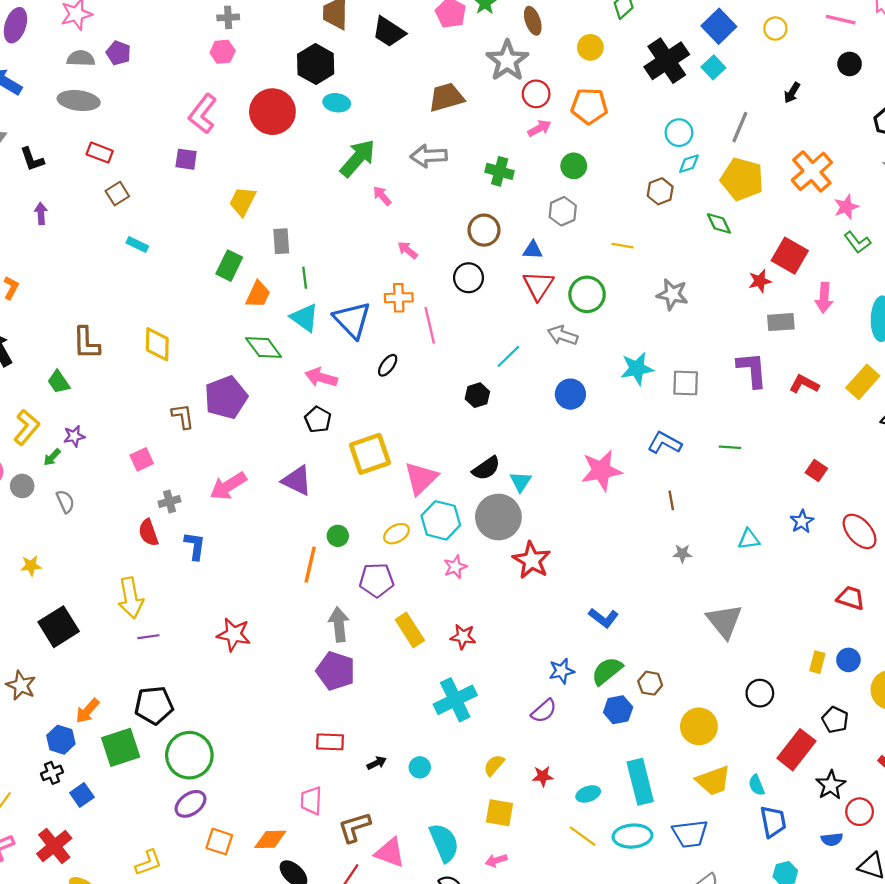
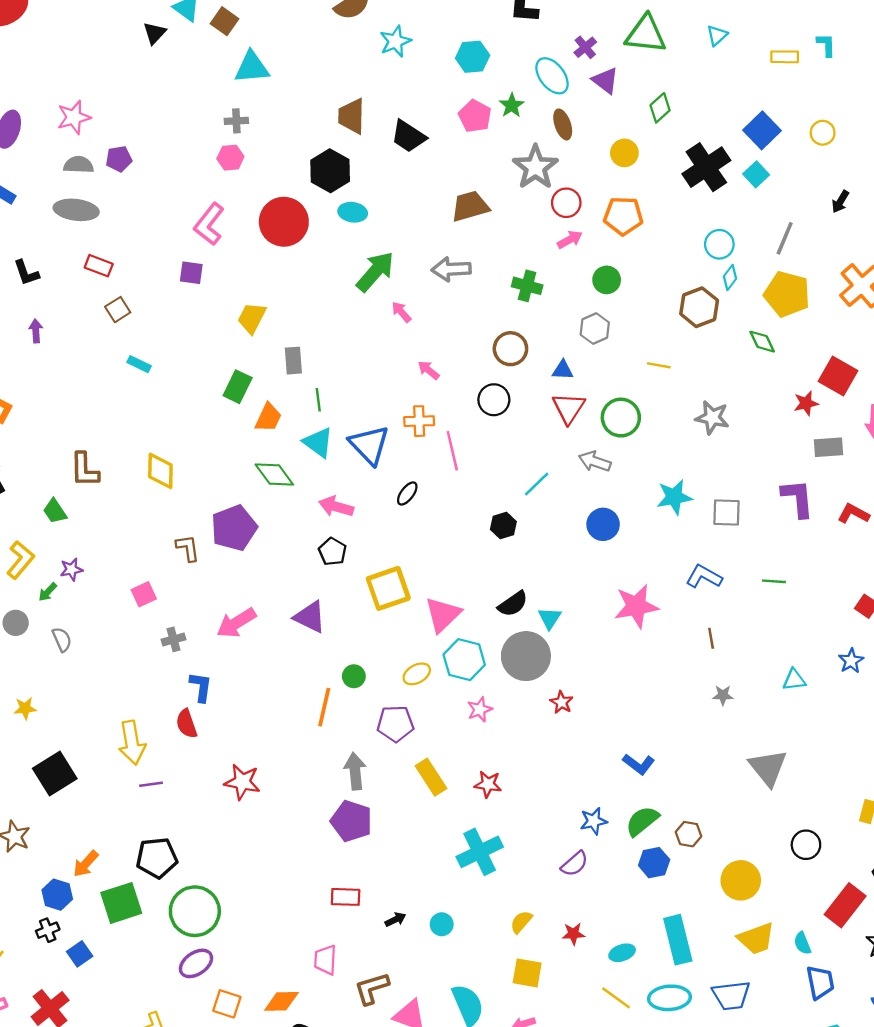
purple pentagon: (118, 53) -> (119, 159), turned -30
cyan diamond: (689, 164) -> (730, 278), turned -35
brown hexagon: (660, 191) -> (699, 307), size x1.4
red semicircle: (148, 533) -> (187, 724), moved
red star: (532, 560) -> (562, 702), size x0.6

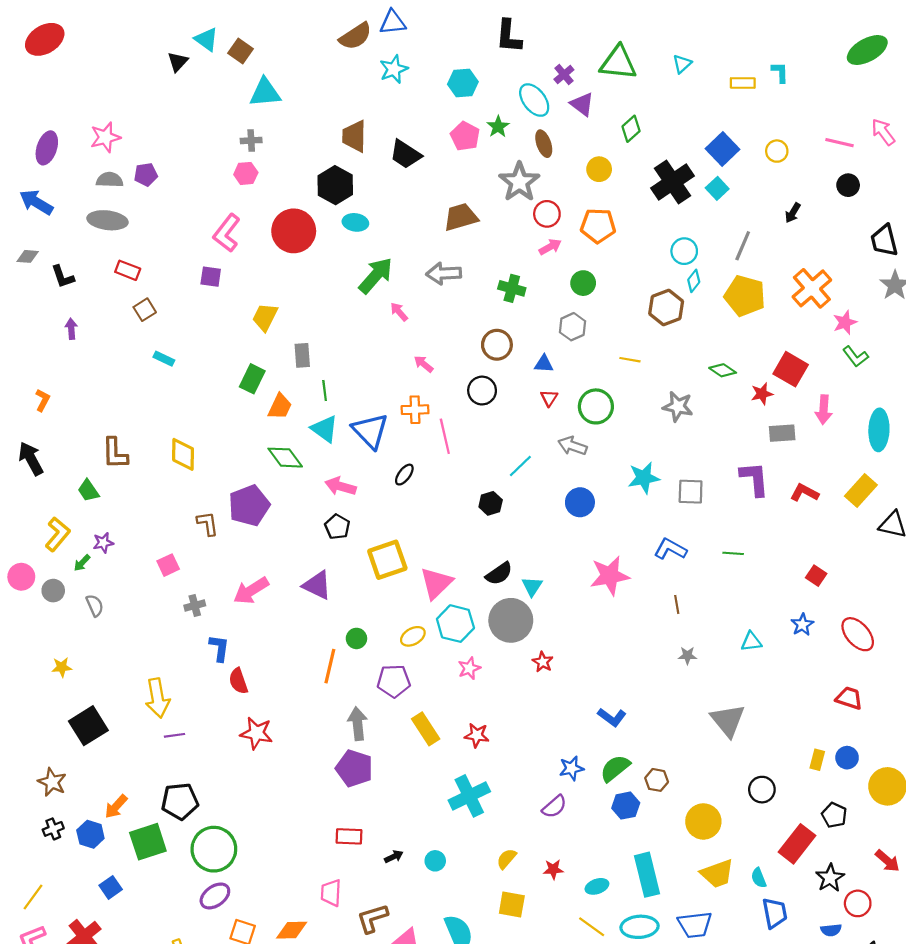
green diamond: (762, 342) -> (723, 370), moved, turned -30
red triangle: (569, 408) -> (549, 398), size x0.6
red semicircle: (187, 724) -> (238, 681), moved
black cross: (48, 930) -> (53, 829), moved

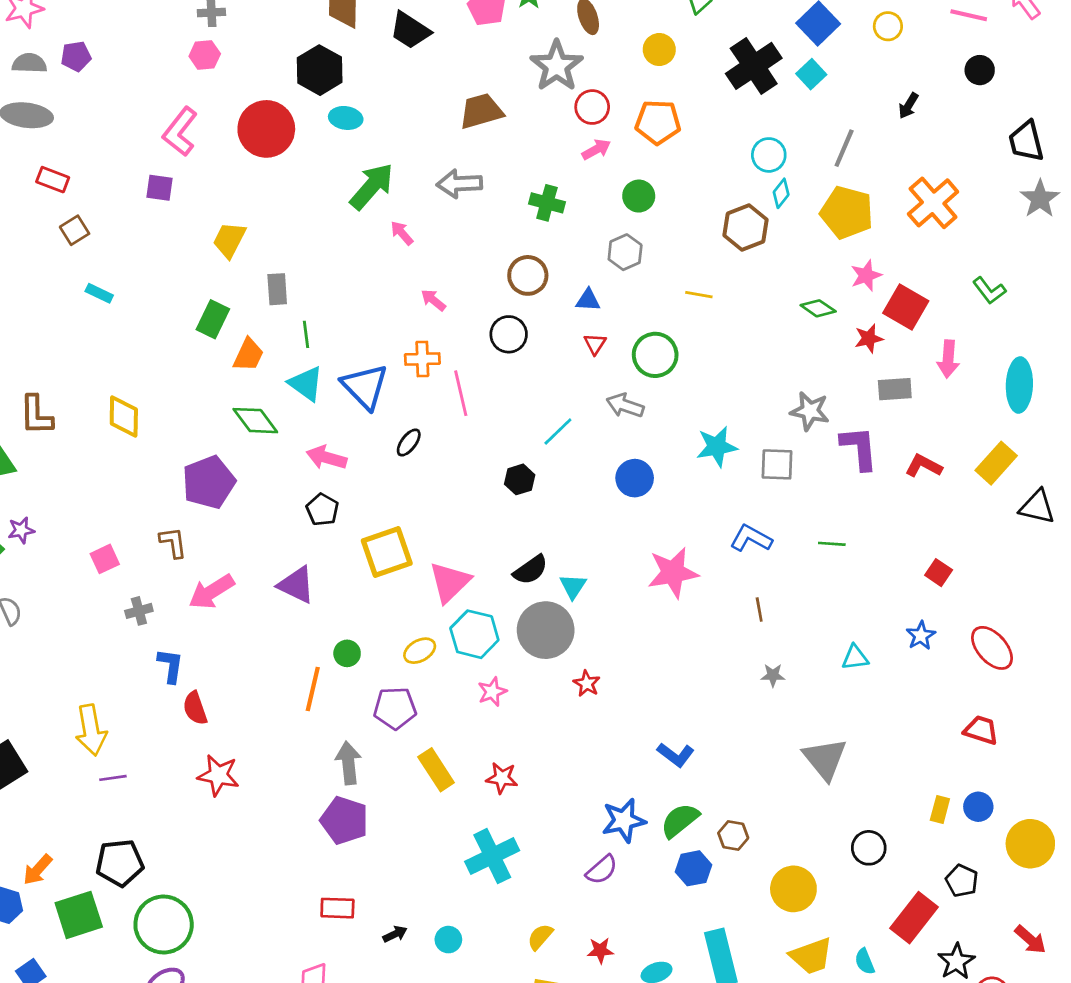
pink star: (845, 322) -> (866, 275), moved
gray star: (678, 406) -> (810, 411), moved
brown L-shape: (208, 524) -> (173, 542), moved
blue star: (571, 768) -> (624, 820), size x1.4

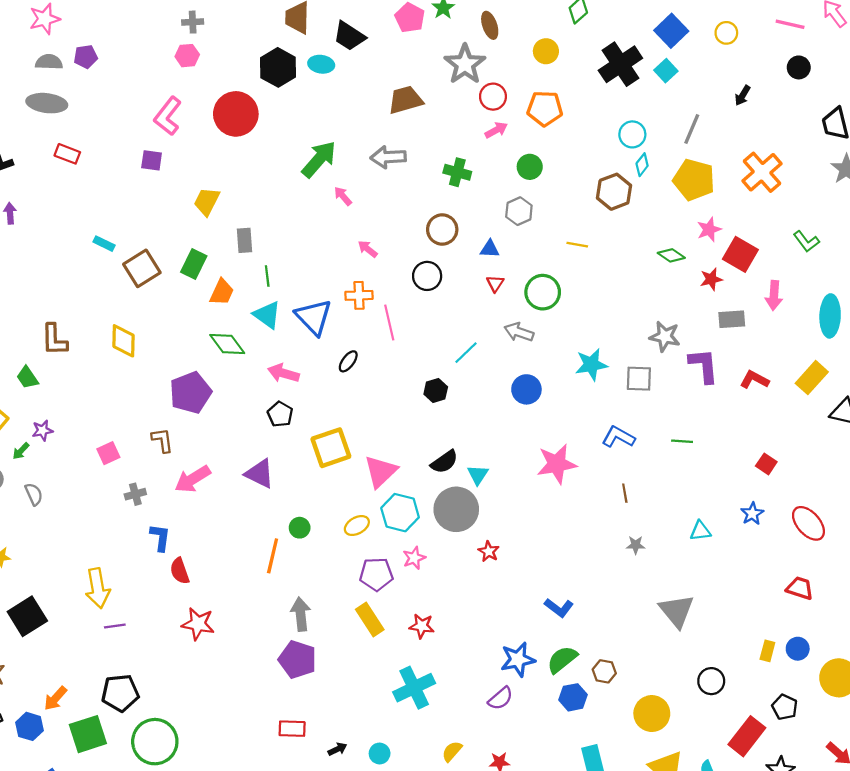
cyan ellipse: (346, 118) -> (321, 64), moved
brown square: (75, 230) -> (142, 268), moved, size x1.6
purple pentagon: (395, 708) -> (376, 574), moved

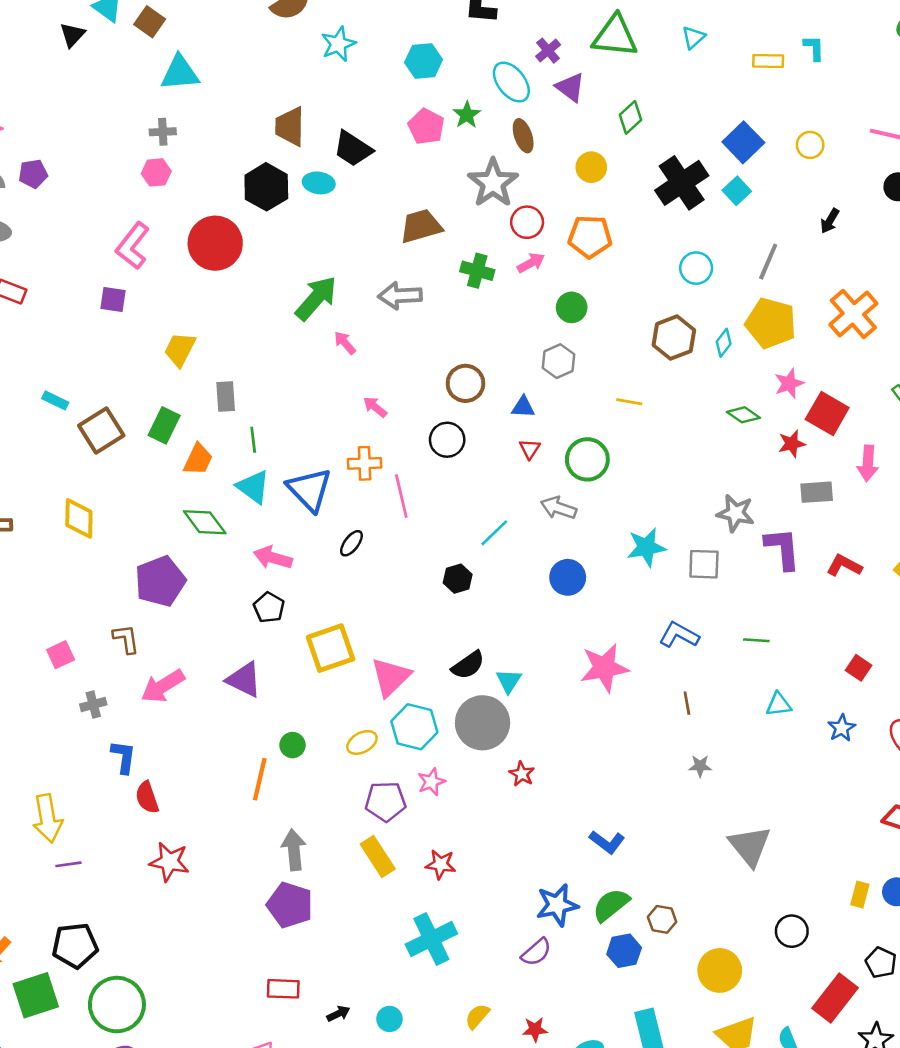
cyan diamond: (642, 165) -> (724, 343), moved
green cross: (457, 172) -> (477, 271), moved
cyan triangle: (700, 531) -> (779, 704), moved

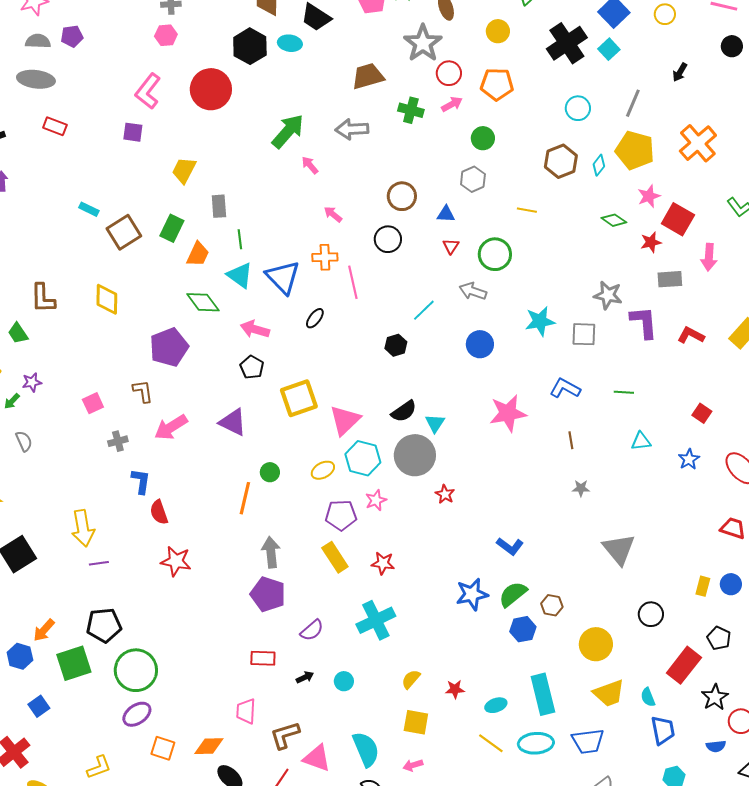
purple semicircle: (536, 952) -> (312, 630), moved

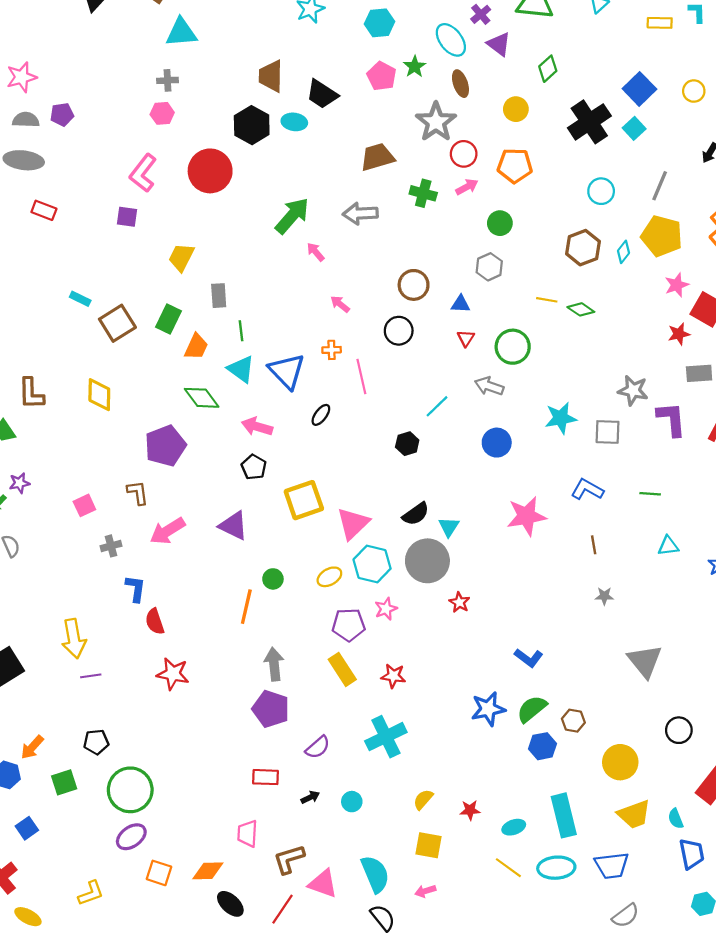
green diamond: (614, 220) -> (581, 309), moved
orange cross: (325, 257) -> (332, 350), size x0.7
black pentagon: (104, 625) -> (96, 742), size x0.7
green square: (74, 663) -> (64, 782), size x0.7

